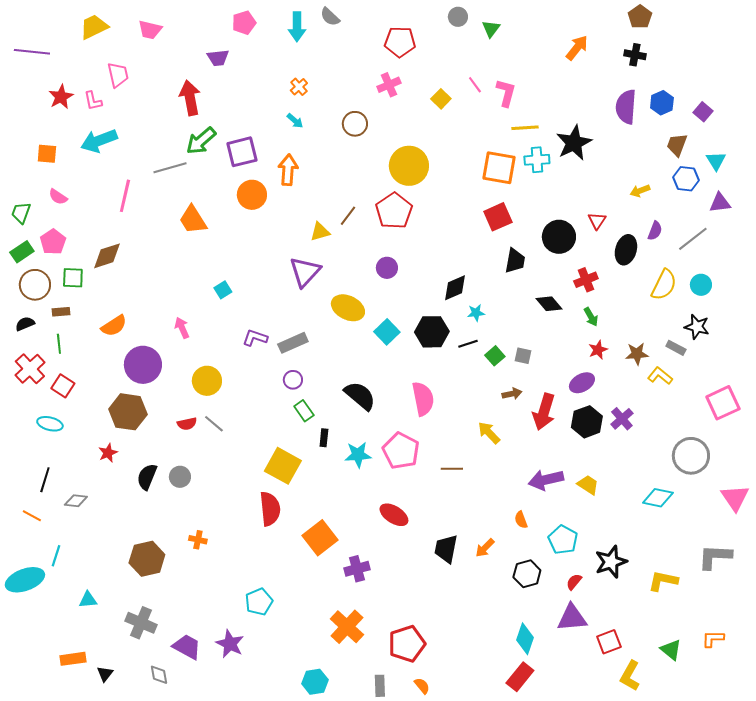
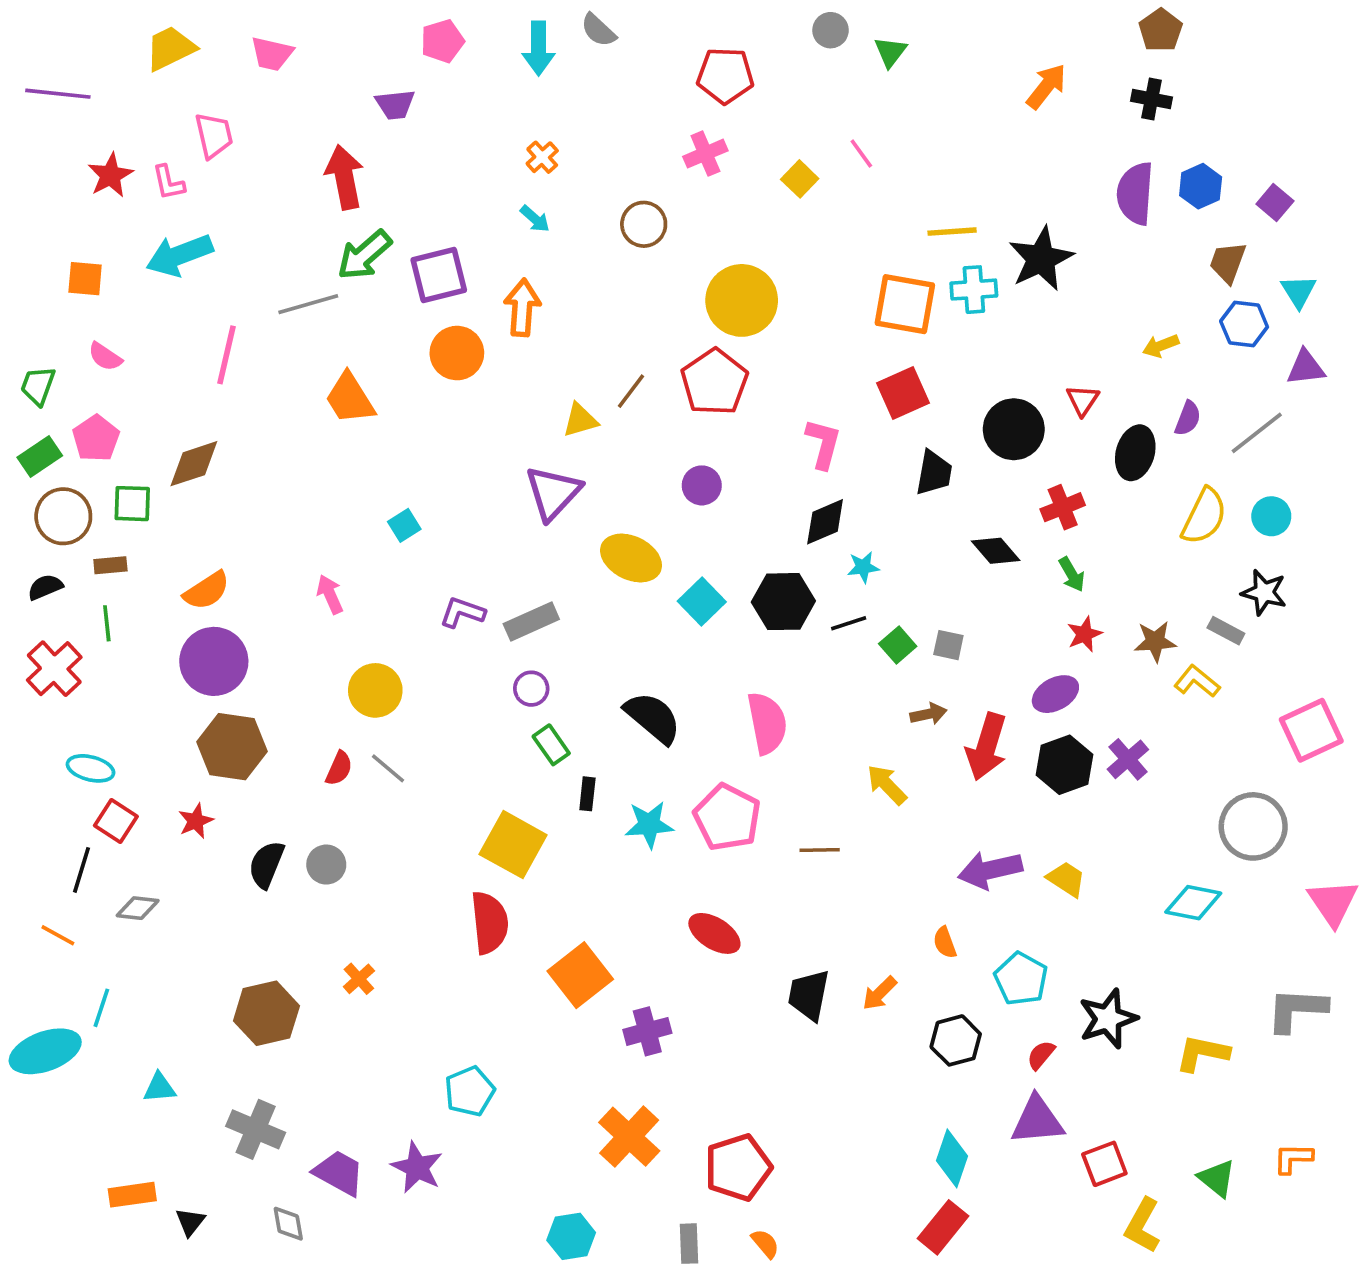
pink L-shape: (506, 93) -> (823, 444), moved
purple circle: (143, 365) -> (214, 661), moved
red square: (63, 386) -> (116, 821), moved
red semicircle: (187, 424) -> (339, 768), turned -54
orange cross: (198, 540) -> (359, 979), turned 36

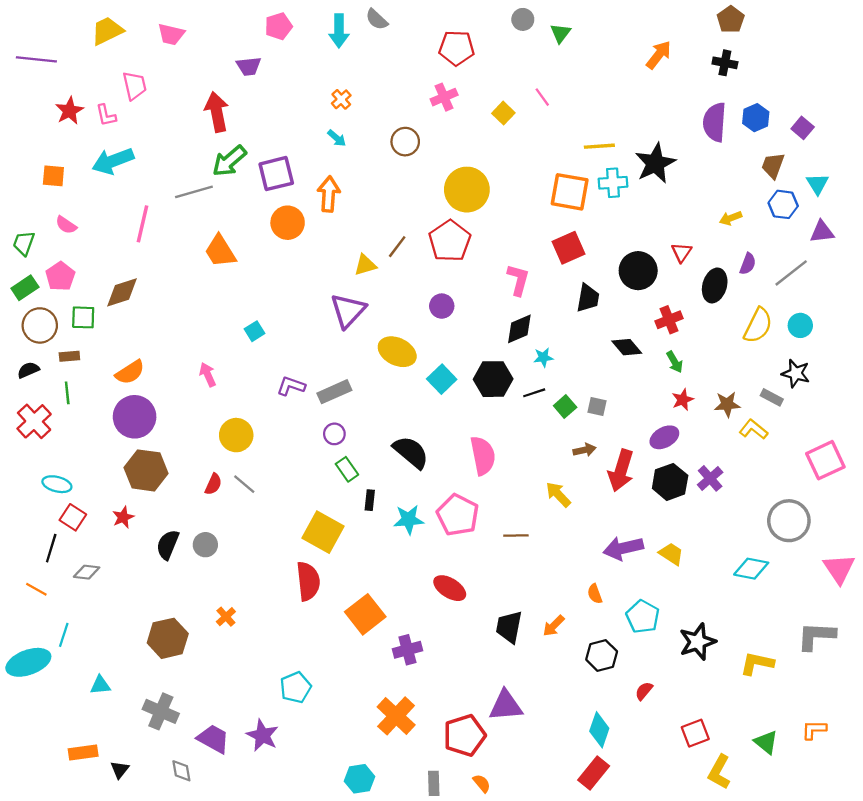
red semicircle: (1041, 1055) -> (644, 691), moved
purple triangle: (1037, 1120) -> (506, 706), moved

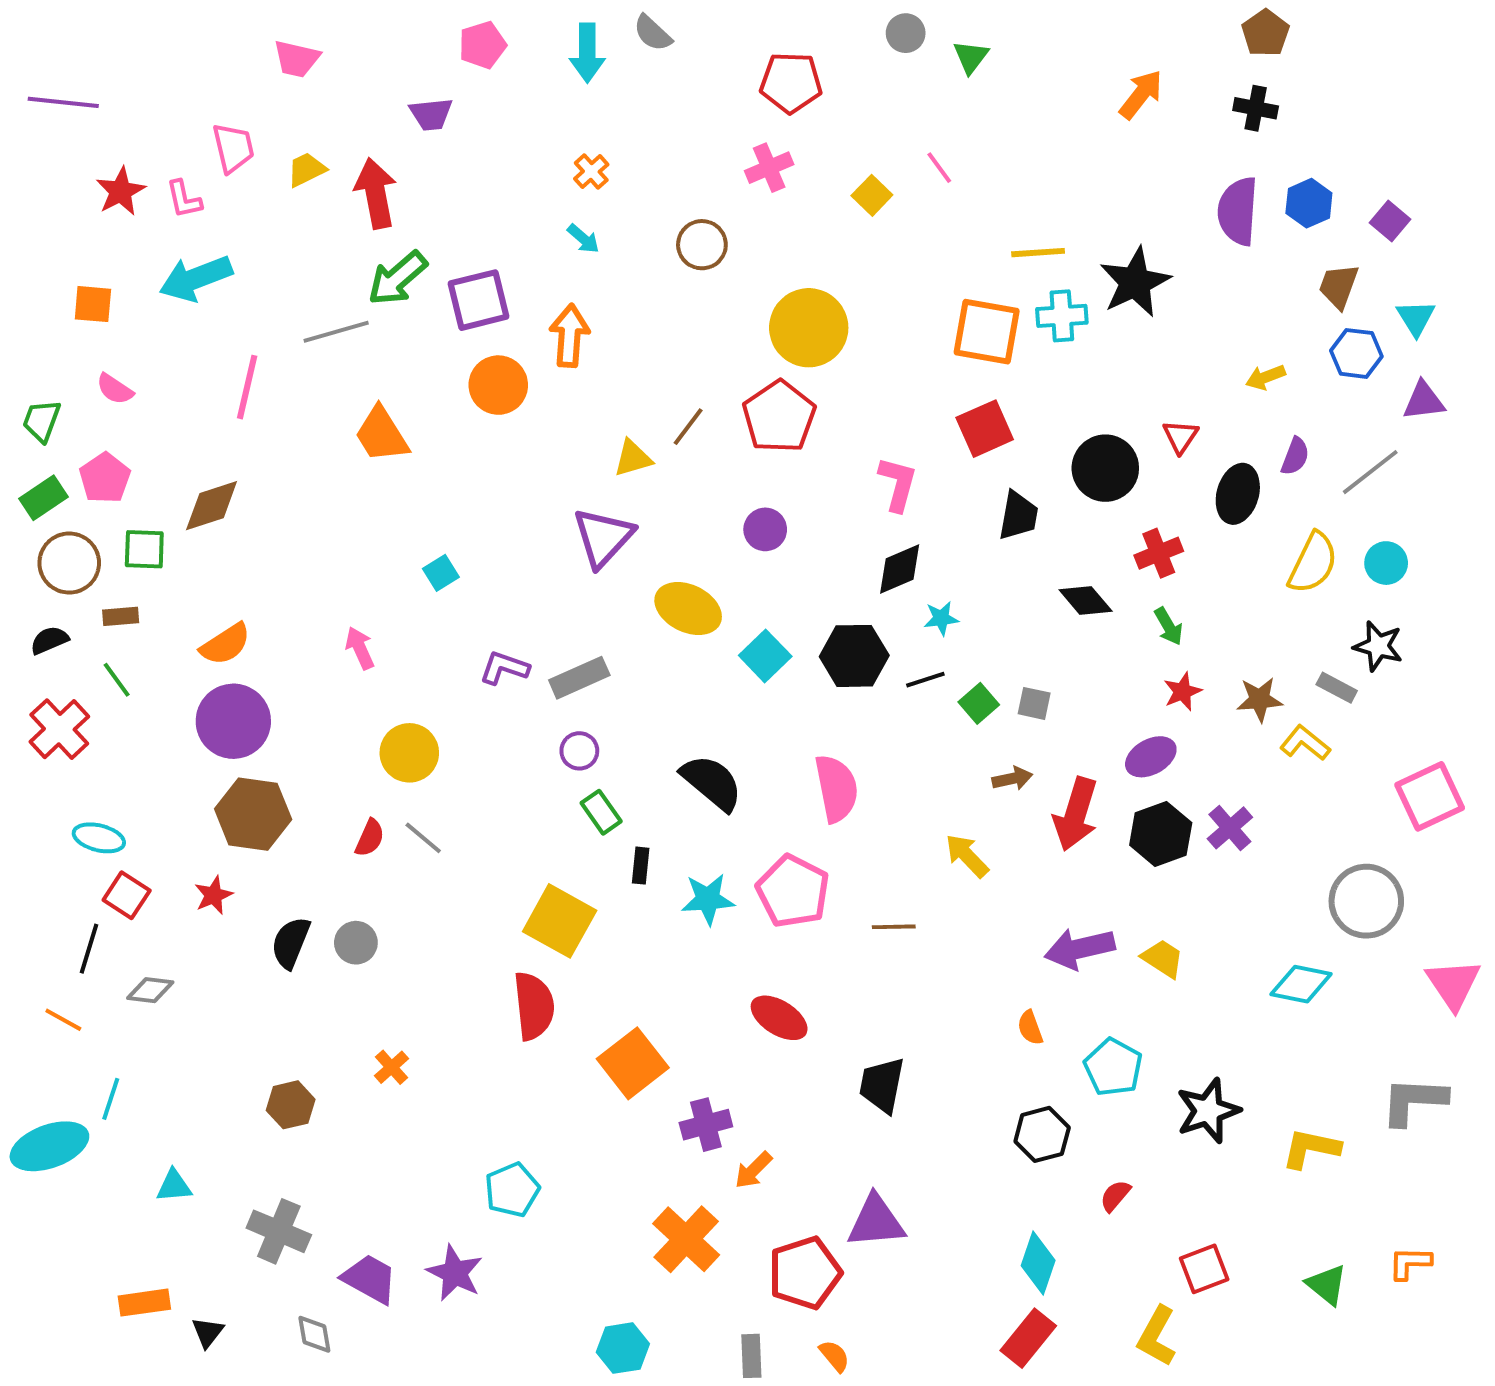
yellow trapezoid: (107, 31) -> (306, 170), moved, size x0.7
green line: (67, 393) -> (117, 680), turned -30
orange arrow: (554, 626) -> (753, 1170), moved
brown hexagon: (168, 638) -> (291, 1105), size x0.7
yellow L-shape: (719, 772) -> (1157, 1336), moved

